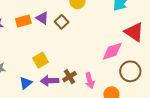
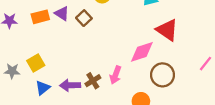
yellow square: (41, 60) -> (36, 63), moved
pink arrow: (90, 81) -> (115, 75), moved, turned 35

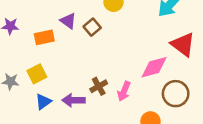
orange rectangle: (40, 17) -> (44, 37), moved
brown cross: (93, 81) -> (99, 86), moved

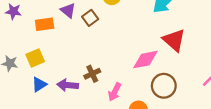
pink arrow: (124, 91) -> (115, 92), moved

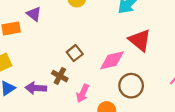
brown square: (90, 18) -> (75, 53), moved
brown cross: (92, 74) -> (60, 76), turned -35

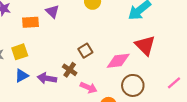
pink arrow: (83, 93) -> (89, 88), turned -98

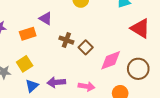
pink diamond: (118, 61) -> (111, 60), moved
brown cross: (70, 70) -> (66, 40), moved
pink arrow: (89, 88) -> (87, 86), moved

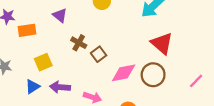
orange rectangle: (28, 34) -> (27, 30), moved
yellow square: (25, 64) -> (43, 62), moved
brown circle: (138, 69) -> (153, 75), moved

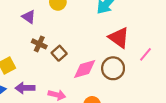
purple triangle: (60, 15) -> (29, 17), moved
pink line: (196, 81) -> (145, 54), moved

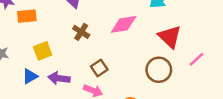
brown square: (59, 53) -> (99, 68), moved
pink diamond: (85, 69) -> (124, 24), moved

